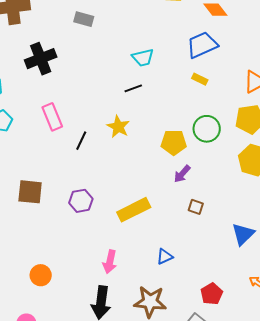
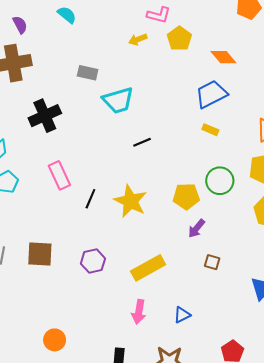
cyan trapezoid: (143, 58) -> (118, 100), moved, size x1.4
yellow star: (118, 127) -> (130, 201), moved, size x1.4
pink arrow: (110, 262) -> (139, 312), moved

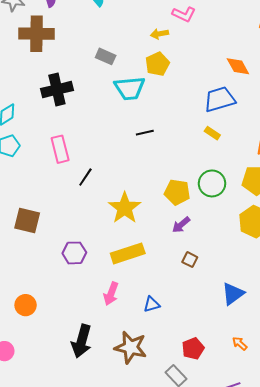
yellow pentagon: (179, 39) -> (157, 64), moved
yellow star: (130, 201) -> (125, 208), moved
purple hexagon: (93, 261) -> (74, 253), moved

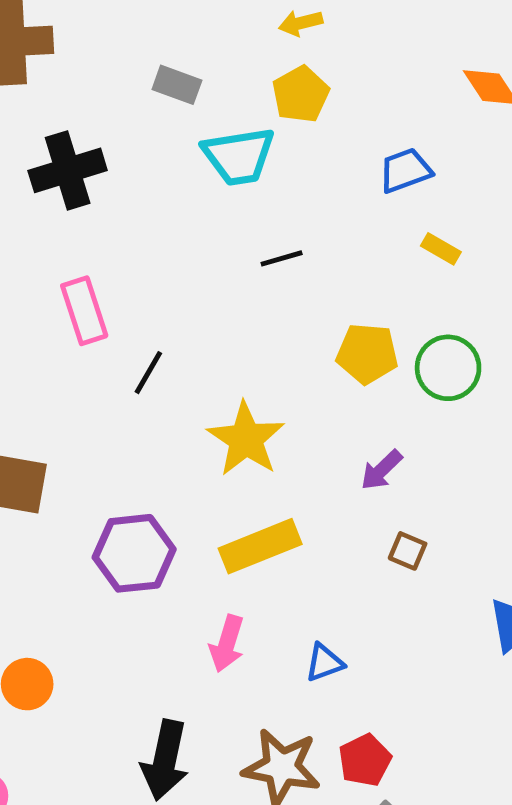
blue trapezoid: (220, 99) -> (405, 170), moved, size x0.7
yellow pentagon: (177, 192) -> (367, 354), moved
purple hexagon: (74, 253) -> (134, 553), size x1.4
red pentagon: (193, 348) -> (365, 760), moved

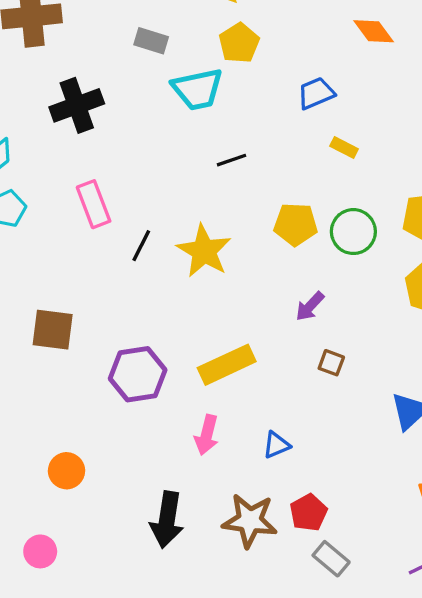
yellow star: (246, 439) -> (204, 251), moved

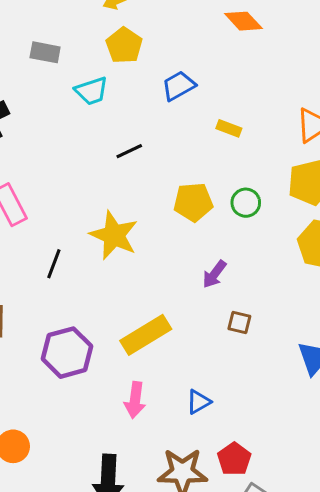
cyan trapezoid: (198, 89) -> (92, 91), size x0.7
blue trapezoid: (316, 93) -> (179, 86), moved
green circle: (353, 232) -> (246, 203), size x0.7
black line: (141, 246) -> (54, 264), moved

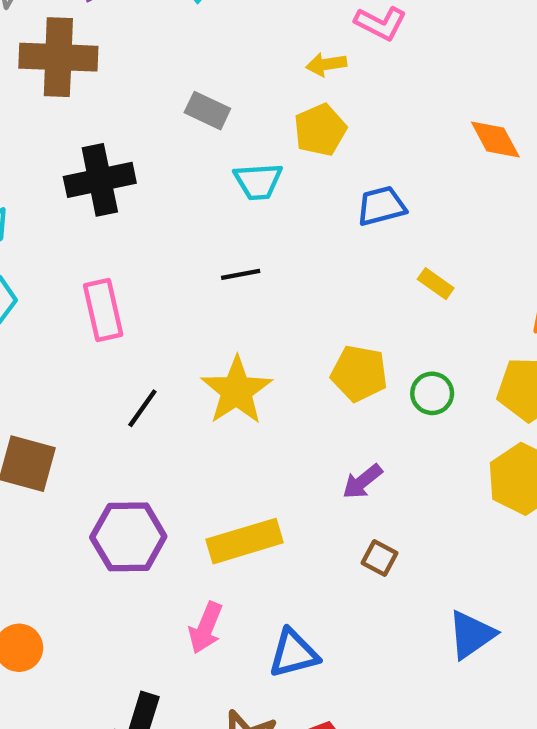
black line: (129, 151) -> (241, 274), moved
blue triangle: (199, 402) -> (294, 653), size x1.4

